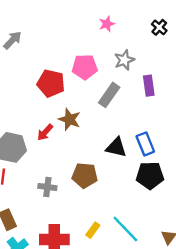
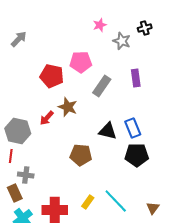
black cross: (159, 27) -> (145, 28), turned 32
gray star: (124, 60) -> (122, 41), moved, turned -30
gray cross: (47, 187) -> (26, 175), moved

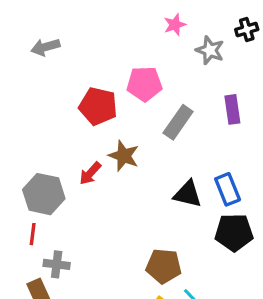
gray arrow: (19, 39) -> (45, 47), turned -150
brown pentagon: (81, 155) -> (164, 266), moved

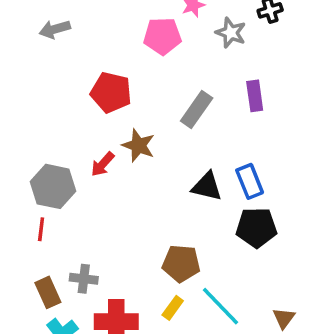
pink pentagon: (144, 84) -> (162, 36), moved
gray cross: (57, 264) -> (84, 279), moved

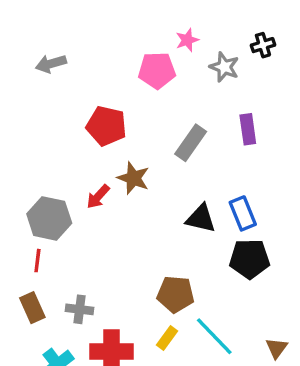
brown rectangle: (48, 292) -> (32, 308), moved

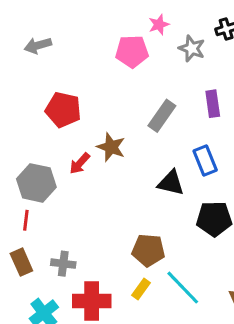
red pentagon: (106, 126) -> (63, 110), moved
blue rectangle: (243, 213) -> (205, 161), moved

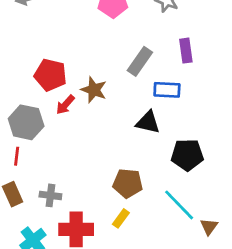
red pentagon: (63, 110) -> (50, 75), moved
blue rectangle: (205, 161) -> (167, 90), moved, turned -65
cyan line: (183, 288) -> (179, 205), moved

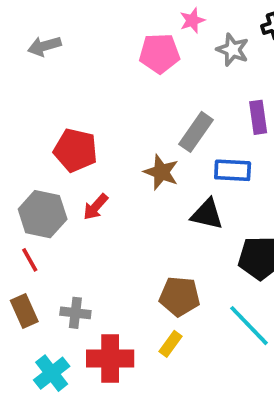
brown star: (94, 90) -> (161, 172), moved
red arrow: (65, 105) -> (96, 207), moved
red line: (17, 156) -> (30, 260), turned -36

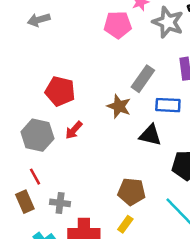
gray star: (233, 50) -> (168, 22), size x1.4
red line: (30, 260) -> (35, 177), moved

